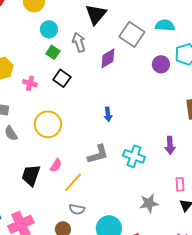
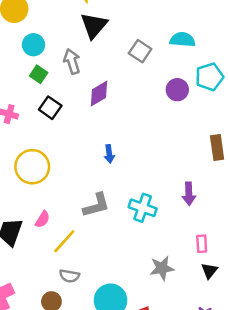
gray square: (132, 34) -> (140, 51), size x0.7
purple diamond: (108, 58) -> (99, 94), moved

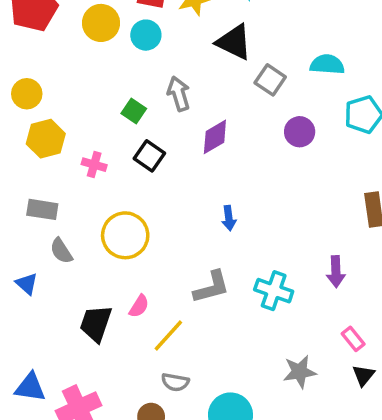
black triangle: (94, 25) -> (234, 42), moved, turned -44
cyan circle: (33, 45) -> (146, 35), moved
purple circle: (177, 90) -> (300, 132), moved
pink rectangle: (202, 244) -> (353, 339), turned -36

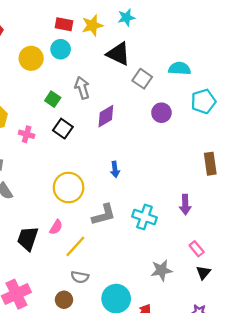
yellow circle: (101, 23) -> (31, 58), moved
yellow circle: (125, 235) -> (69, 188), moved

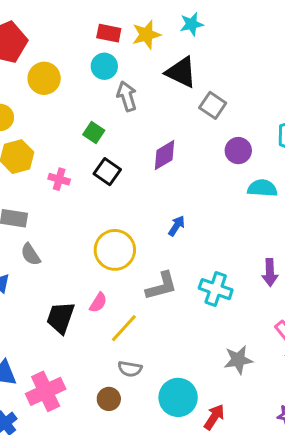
yellow circle: (31, 58) -> (44, 78), moved
cyan semicircle: (180, 68) -> (262, 188), moved
gray arrow: (82, 88) -> (127, 96), moved
blue arrow: (115, 169) -> (177, 226), turned -140

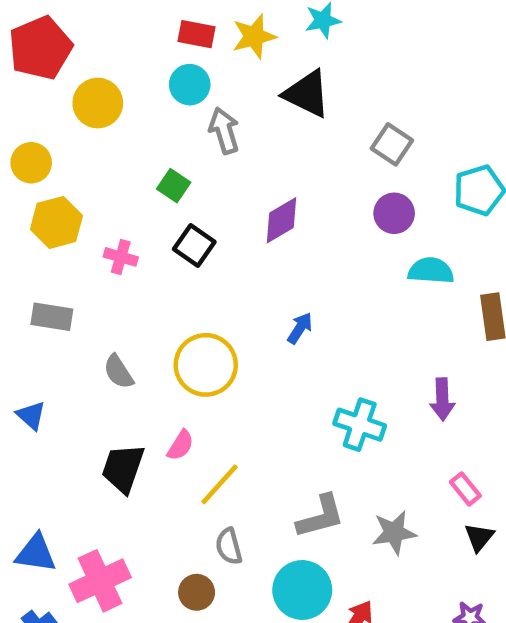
gray square: (213, 105) -> (392, 144), moved
gray semicircle: (31, 254) -> (118, 372), moved
gray L-shape: (161, 286) -> (321, 516), moved
gray semicircle: (130, 369) -> (229, 546), turned 65

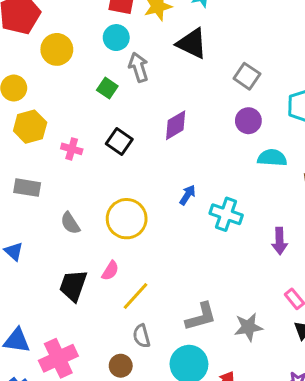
green square: (174, 186) -> (107, 88), moved
cyan cross: (360, 425) -> (226, 214), moved

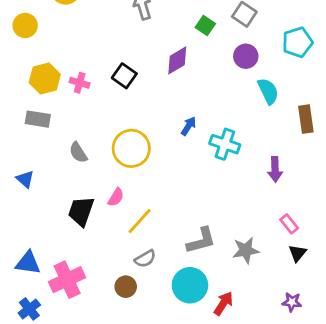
green square: (107, 88) -> (205, 25), moved
yellow hexagon: (30, 127) -> (45, 79), moved
cyan semicircle: (272, 158) -> (268, 91), turned 60
gray semicircle: (141, 336) -> (145, 259), turned -105

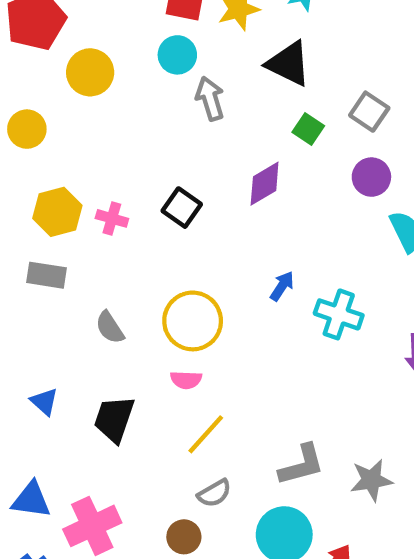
blue triangle: (25, 179) -> (44, 402), moved
pink semicircle: (116, 197) -> (186, 380), moved, turned 60

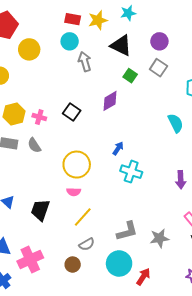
purple circle: (371, 177) -> (159, 41), moved
cyan cross: (339, 314) -> (131, 172), moved
gray semicircle: (110, 327) -> (34, 145), moved

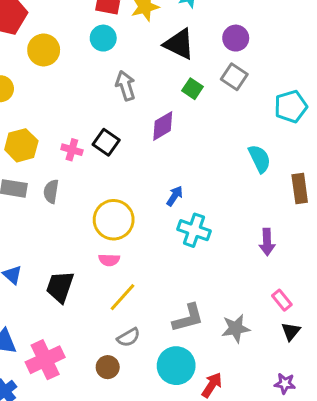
gray arrow: (85, 62) -> (126, 86), moved
pink cross: (39, 117) -> (72, 150), moved
gray semicircle: (34, 145) -> (51, 191), turned 42

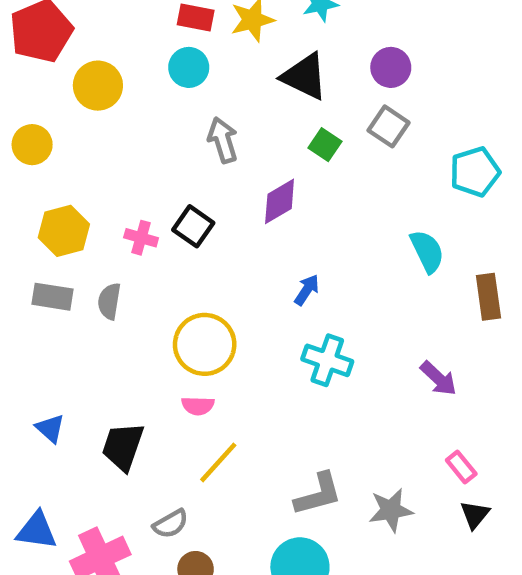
blue arrow: (175, 196) -> (307, 290), moved
purple arrow: (267, 242) -> (438, 378), turned -45
gray semicircle: (128, 337) -> (171, 524), moved

